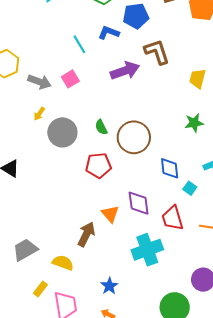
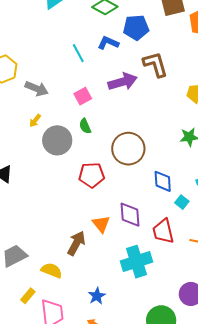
pink square: (70, 79) -> (83, 96), moved
green semicircle: (101, 127) -> (85, 126), moved

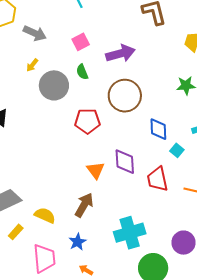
purple arrow: (123, 82) -> (120, 54), moved
brown arrow: (76, 243) -> (84, 205), moved
cyan cross: (137, 262) -> (130, 233), moved
yellow rectangle: (28, 296) -> (16, 232), moved
blue star: (97, 296) -> (77, 242), moved

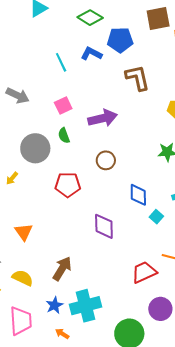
yellow arrow: (32, 65) -> (12, 178), moved
brown circle: (125, 96) -> (106, 160), size x0.6
orange triangle: (96, 170) -> (24, 232), moved
red trapezoid: (157, 179) -> (144, 272), moved, turned 76
cyan cross: (130, 233) -> (85, 306), moved

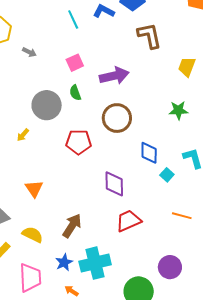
gray arrow: (18, 95) -> (29, 52), size x0.6
brown circle: (106, 160) -> (117, 118), size x1.5
red trapezoid: (144, 272) -> (128, 221), moved

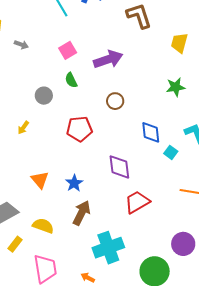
gray circle: (47, 105) -> (44, 96), size x0.6
brown circle: (117, 118) -> (115, 101), size x0.6
blue star: (64, 262) -> (74, 183), moved

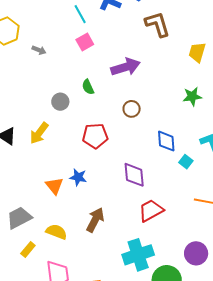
pink square: (68, 50) -> (85, 42), moved
yellow arrow: (23, 128) -> (39, 133), size x1.6
blue star: (74, 183) -> (78, 177), moved, turned -30
cyan cross: (108, 248) -> (138, 255), moved

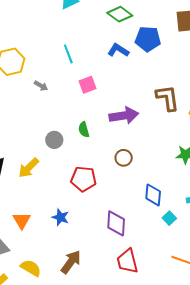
cyan line: (80, 14) -> (68, 54), moved
brown L-shape: (157, 24) -> (168, 98), moved
orange triangle: (54, 186) -> (22, 220), moved
red trapezoid: (151, 210) -> (127, 261), turned -84

